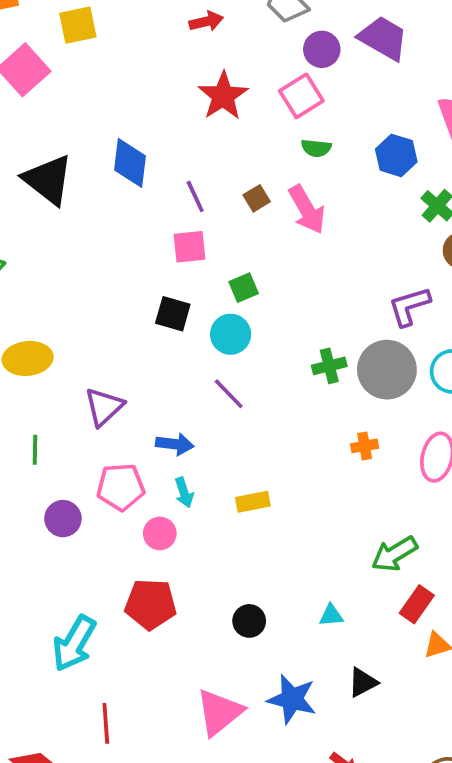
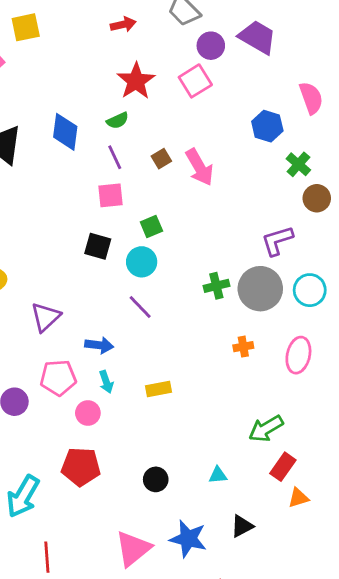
green semicircle: (316, 148) -> (118, 121), moved, turned -30

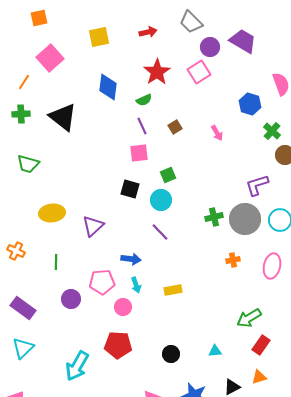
yellow square: (26, 27) -> (99, 37), moved
blue diamond: (65, 132) -> (108, 87), moved
pink arrow: (200, 167) -> (217, 133), moved, size x0.6
purple triangle: (46, 317) -> (93, 226), moved
orange triangle: (298, 498) -> (259, 377), moved

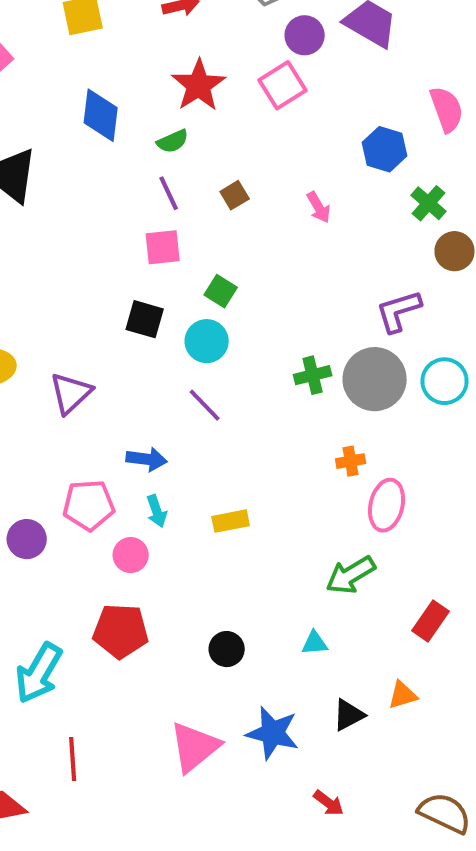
green square: (168, 175) -> (221, 291), turned -35
pink ellipse: (272, 266) -> (387, 505), moved
green arrow: (249, 318) -> (351, 575), moved
red rectangle: (261, 345) -> (431, 621), moved

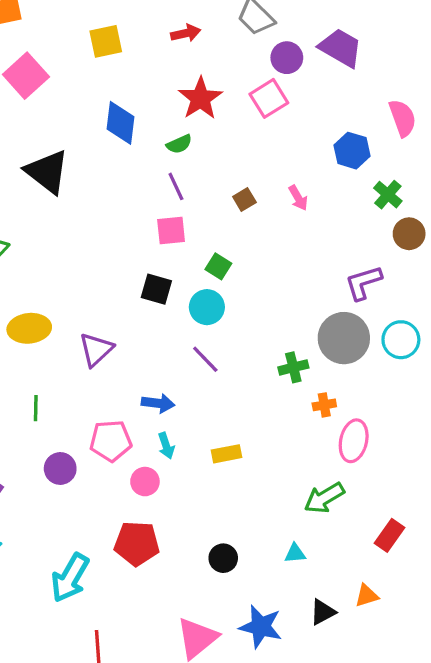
brown square: (235, 195) -> (244, 199), moved
green cross: (313, 375) -> (293, 367), moved

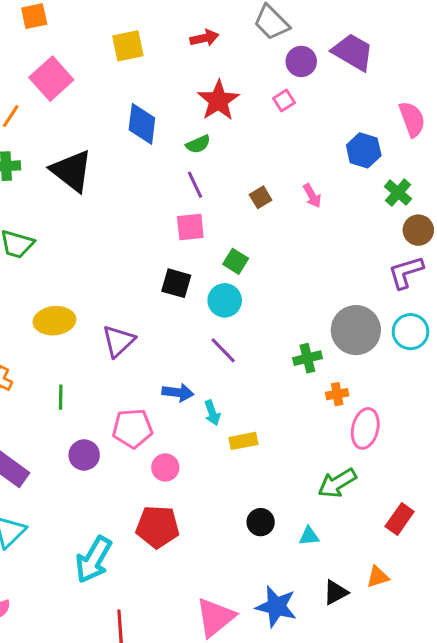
pink square: (269, 98) -> (284, 100), size x0.6
purple L-shape: (363, 283) -> (406, 272), moved
cyan arrow: (166, 446) -> (212, 413), moved
black circle: (223, 558) -> (261, 522), moved

